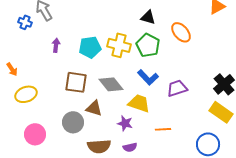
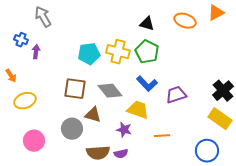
blue cross: (25, 22) -> (21, 40), moved
orange ellipse: (181, 32) -> (185, 21), moved, turned -30
purple arrow: (56, 45) -> (36, 52), moved
purple semicircle: (130, 147) -> (121, 154), moved

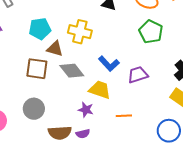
green pentagon: (147, 52) -> (151, 32), moved
cyan pentagon: (89, 54) -> (40, 29), moved
brown triangle: (93, 115) -> (55, 49), moved

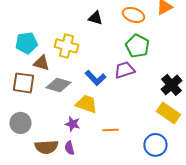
gray diamond: (72, 71) -> (58, 85), turned -35
purple trapezoid: (138, 75) -> (124, 70), moved
purple semicircle: (83, 134) -> (69, 148), turned 88

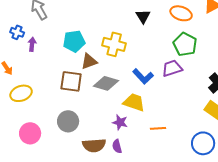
black triangle: (95, 18) -> (143, 16), turned 42
brown triangle: (41, 63) -> (89, 61), turned -36

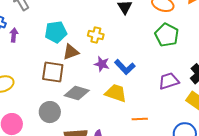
yellow cross: (114, 44) -> (96, 35), size x0.7
purple trapezoid: (172, 68) -> (169, 81), moved
gray diamond: (106, 83) -> (77, 93), moved
purple star: (120, 122) -> (102, 64), moved

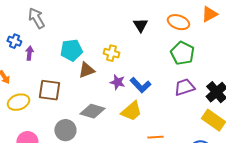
brown square: (53, 72) -> (49, 90), moved
purple trapezoid: (169, 81) -> (184, 87), moved
yellow trapezoid: (116, 93) -> (131, 111), turned 120

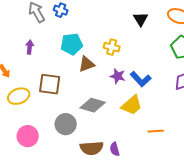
blue cross: (14, 41) -> (61, 10), moved

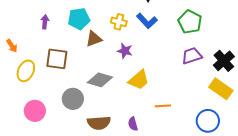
purple arrow: (30, 47) -> (45, 22), moved
blue L-shape: (141, 79) -> (147, 21), moved
yellow ellipse: (19, 96) -> (26, 71), turned -45
purple semicircle: (115, 149) -> (133, 124), moved

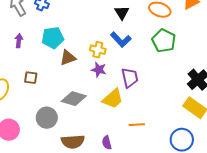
yellow cross: (119, 22) -> (98, 50), moved
purple trapezoid: (192, 56) -> (130, 78), moved, turned 95
brown square: (57, 59) -> (31, 78), size x0.6

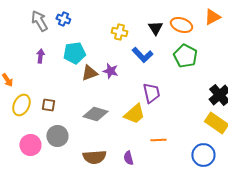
black triangle: (122, 13) -> (155, 28), moved
yellow cross: (98, 50) -> (119, 32), moved
purple star: (99, 70) -> (110, 71), moved
brown square: (31, 78) -> (48, 105), moved
gray circle: (47, 118) -> (57, 136), moved

